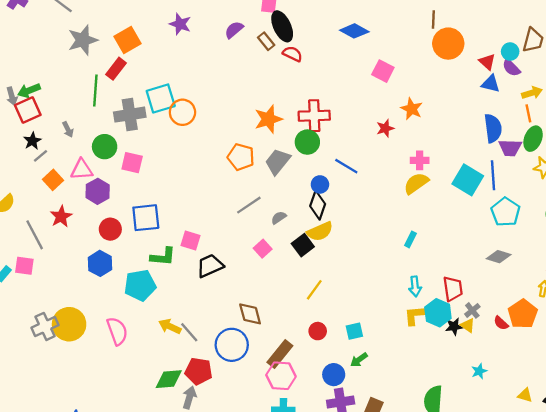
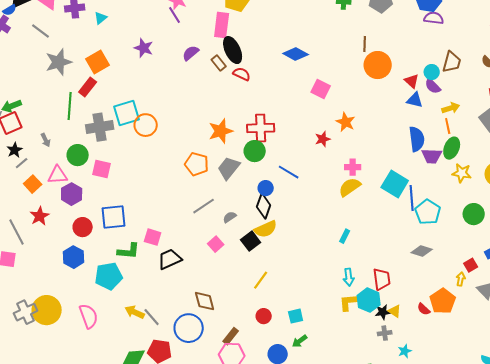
blue line: (493, 175) -> (412, 198), moved
gray cross: (472, 310) -> (385, 333), moved, turned 32
brown rectangle: (280, 354) -> (231, 336), size x0.7

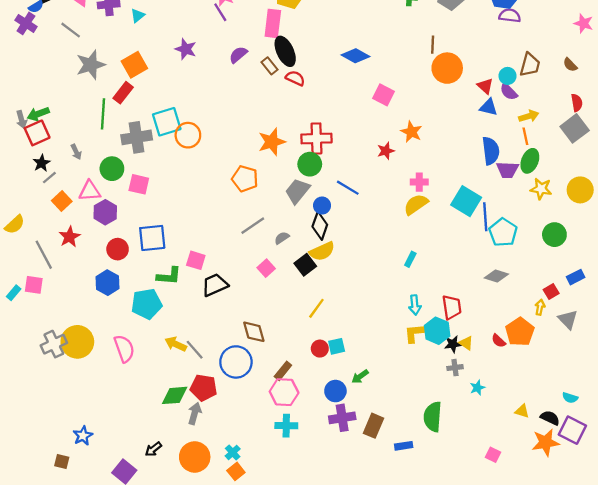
gray trapezoid: (229, 168) -> (297, 191), moved
cyan square: (296, 316) -> (337, 346), moved

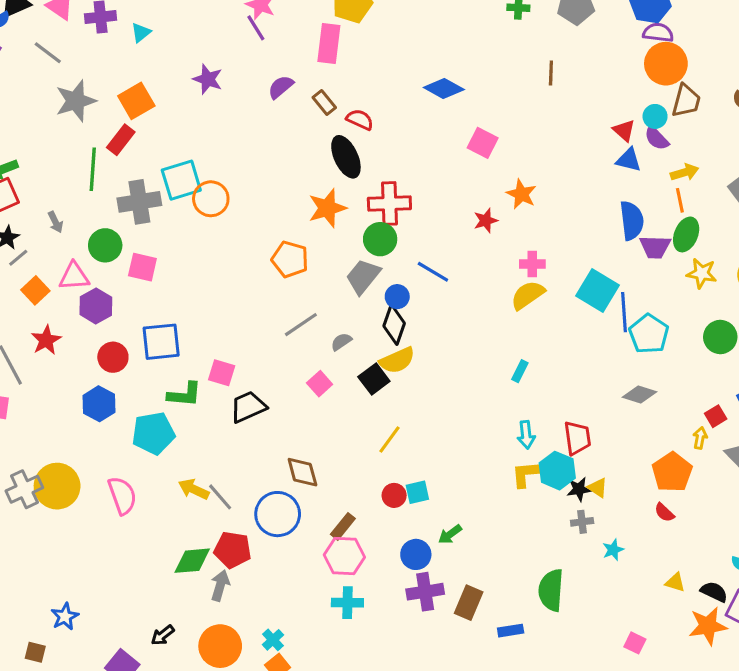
black ellipse: (285, 51) -> (346, 157), moved
orange circle: (447, 68) -> (666, 64), moved
red semicircle: (499, 341) -> (664, 513), moved

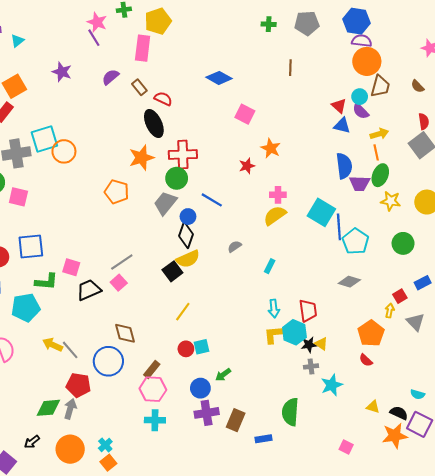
gray line: (301, 325) -> (122, 262), moved
gray semicircle: (341, 342) -> (235, 246), moved
pink square: (320, 384) -> (119, 283), moved
cyan star: (613, 550) -> (332, 385), size x1.5
green diamond: (192, 561) -> (48, 408), moved

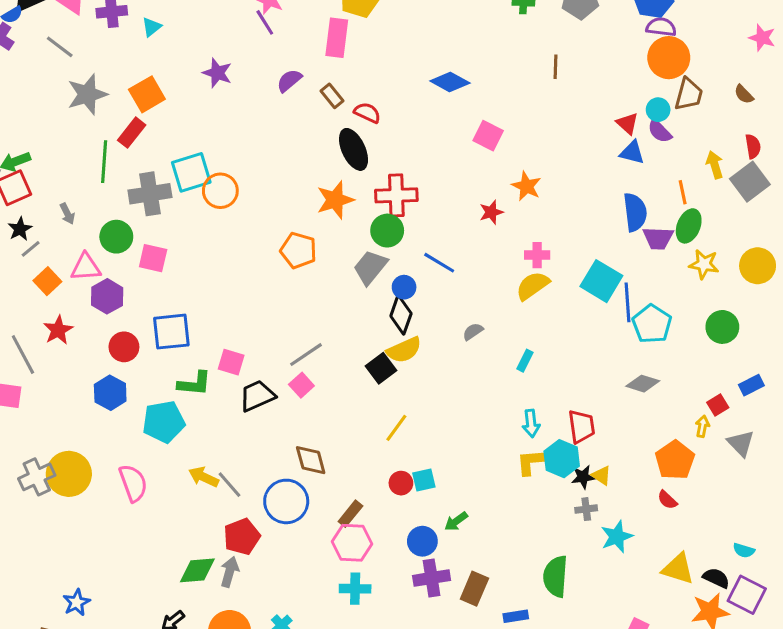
yellow arrow: (379, 134) -> (715, 165), moved, turned -90
red pentagon: (78, 385) -> (242, 537), turned -30
yellow triangle: (373, 407) -> (678, 569), size x1.6

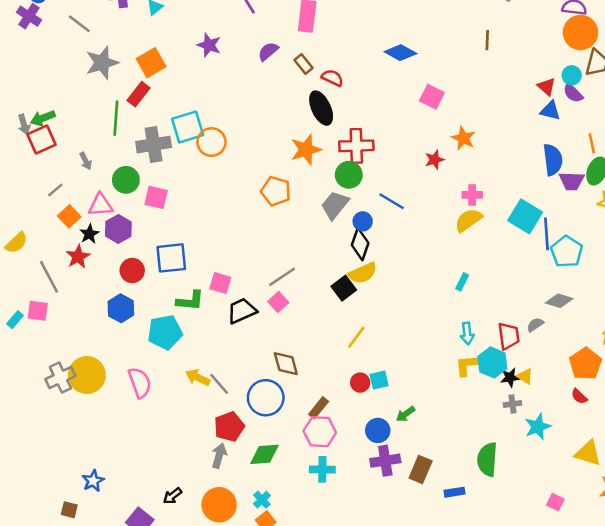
black star: (20, 229) -> (89, 234), moved
gray semicircle: (473, 332) -> (535, 325), moved
green diamond: (197, 570) -> (264, 454), moved

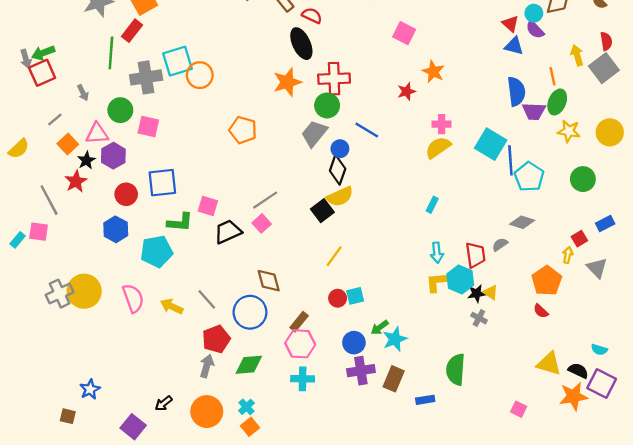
orange pentagon: (276, 191) -> (243, 130), moved
yellow semicircle: (16, 243) -> (19, 149), moved
yellow arrow: (198, 378) -> (172, 306), moved
gray cross: (513, 404) -> (479, 318), turned 35
cyan star: (538, 427) -> (395, 339), moved

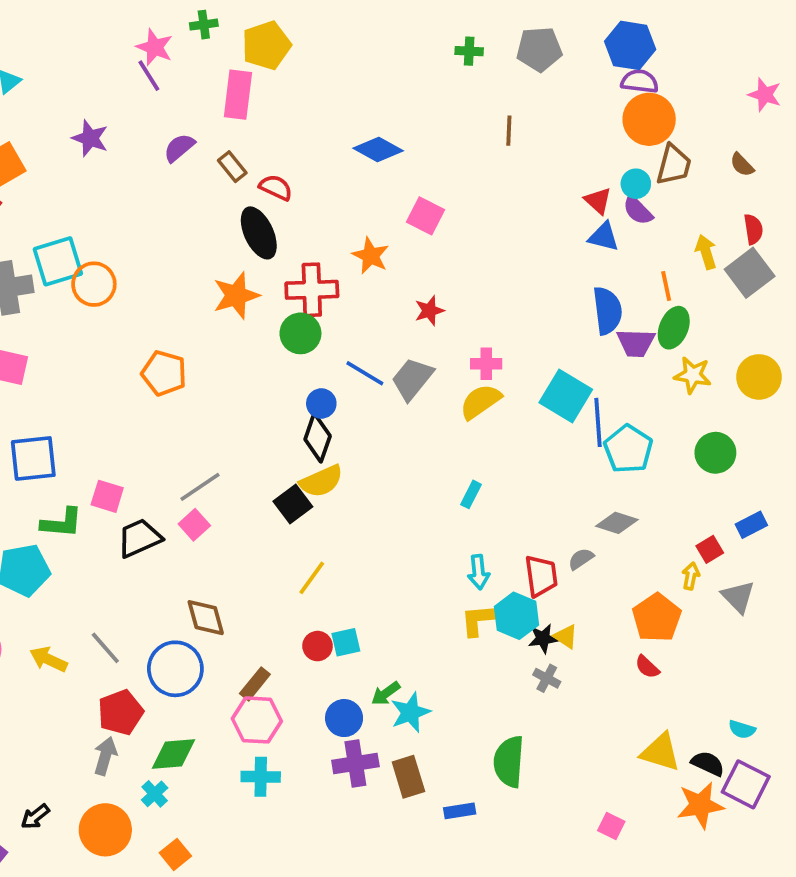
orange star: (433, 72) -> (371, 256), moved
gray trapezoid: (314, 134) -> (412, 379), moved
brown rectangle: (394, 379) -> (408, 777), turned -40
cyan cross: (246, 407) -> (155, 794), moved

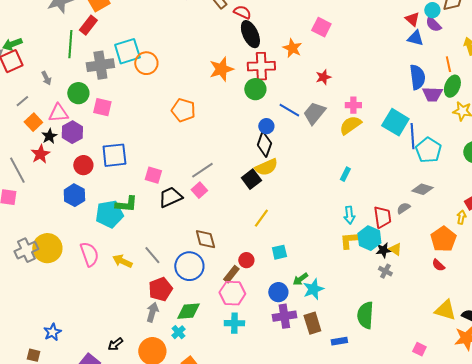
black ellipse: (259, 233) -> (250, 34), moved
green L-shape: (62, 523) -> (126, 204), moved
red circle: (318, 646) -> (246, 260), moved

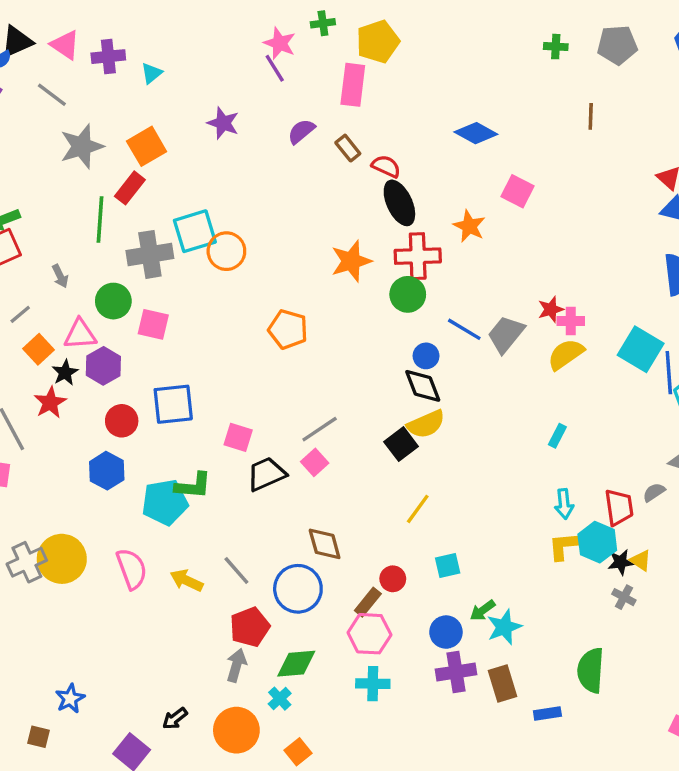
red star: (323, 77) -> (551, 309), moved
black diamond: (264, 144) -> (423, 386), turned -40

